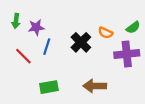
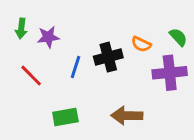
green semicircle: (133, 27) -> (178, 37), turned -96
black cross: (81, 42) -> (108, 57), turned 30
blue line: (47, 47) -> (75, 67), moved

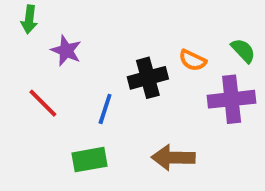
green arrow: (21, 28) -> (29, 19), moved
purple star: (48, 37) -> (66, 51), turned 30
blue line: (75, 67) -> (105, 109), moved

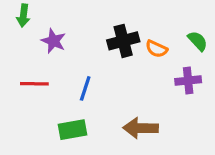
black cross: (148, 78) -> (123, 41), moved
purple cross: (232, 99) -> (188, 81), size x0.7
red line: (43, 103) -> (34, 84), turned -44

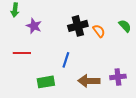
orange semicircle: (156, 49) -> (99, 31), turned -152
purple cross: (188, 81) -> (118, 77), moved
blue line: (85, 88) -> (66, 60), moved

